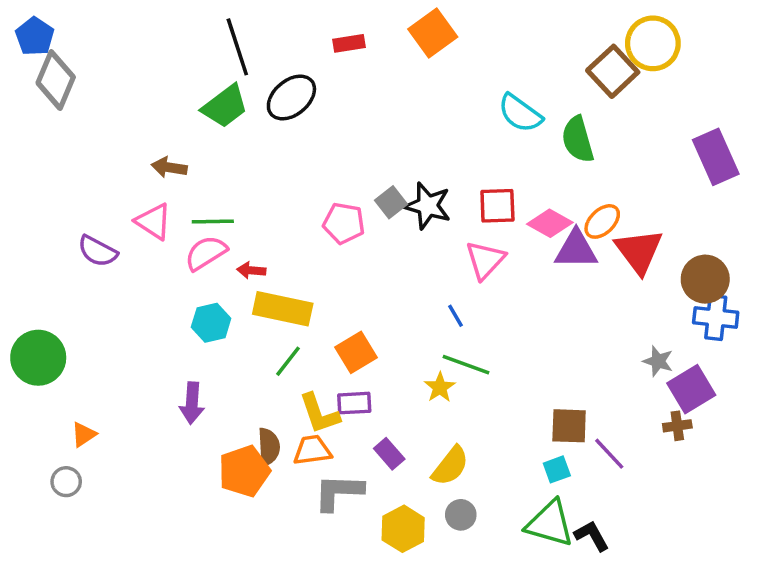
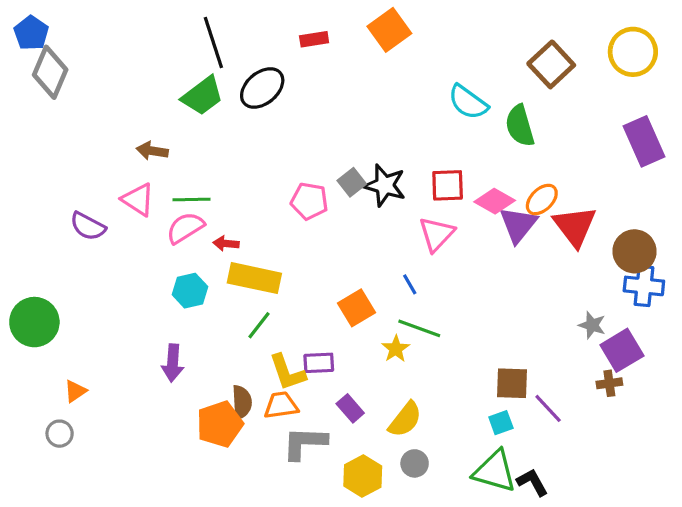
yellow circle: (653, 43) -> (633, 52), moved
purple triangle: (576, 249) -> (518, 225), turned -51
orange square: (356, 352) -> (356, 308), moved

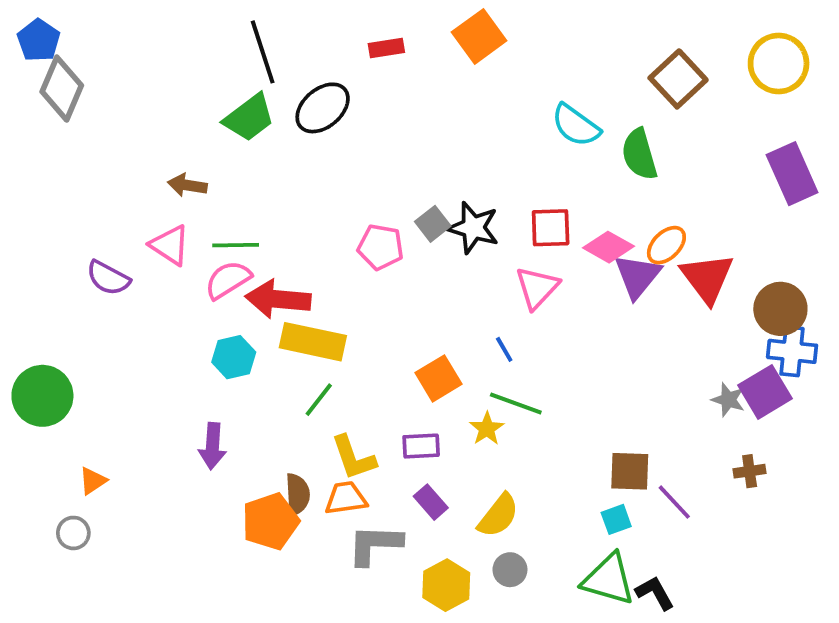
red arrow: (226, 243) -> (278, 299), size x2.0
purple square: (622, 350) -> (765, 392), moved
purple rectangle: (319, 363) -> (421, 446), moved

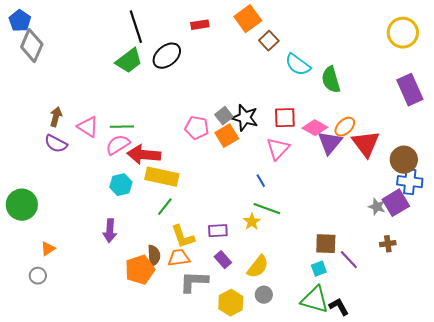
brown square: (678, 79) -> (269, 41), moved, size x0.7
brown arrow: (187, 185) -> (56, 117), moved, turned 96
orange square: (438, 378) -> (227, 136), moved

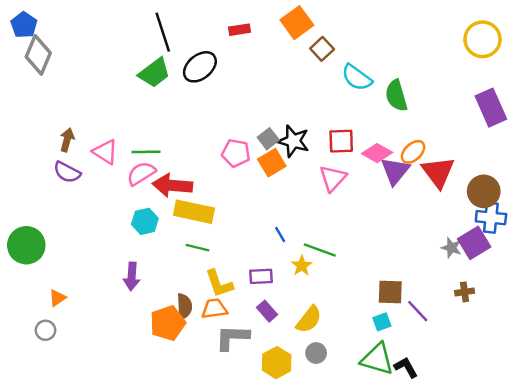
blue line: (261, 181) -> (280, 234), moved
green line: (165, 207) -> (198, 248), turned 66

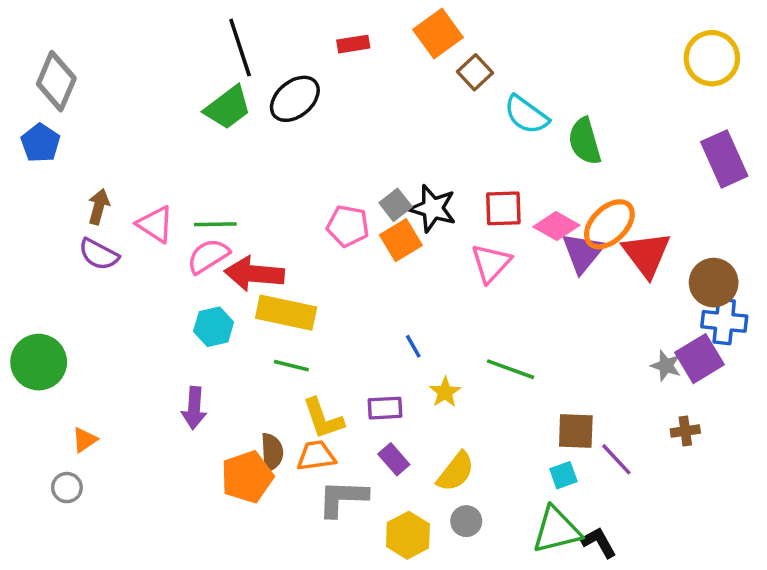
blue pentagon: (24, 25) -> (40, 143), moved
orange ellipse: (413, 152) -> (609, 224), size x1.4
green line: (320, 250) -> (510, 369), moved
green triangle: (377, 359) -> (556, 530), turned -30

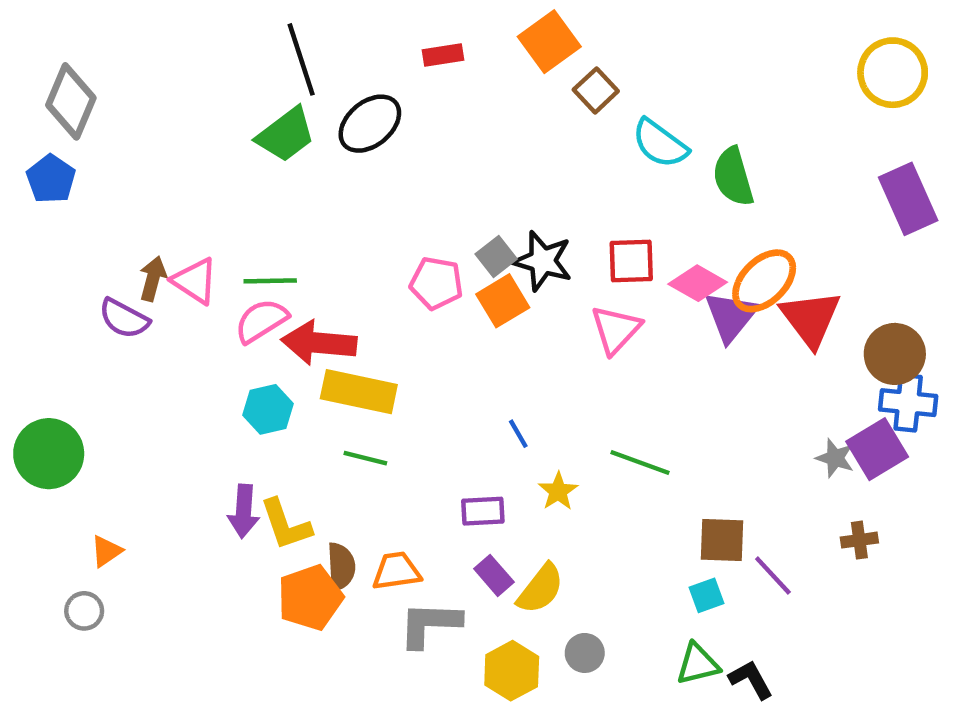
brown arrow: (99, 207) -> (153, 279), moved
yellow L-shape: (323, 419) -> (286, 525), moved
yellow semicircle: (456, 472) -> (540, 589), moved
green triangle: (556, 530) -> (698, 664), size x0.7

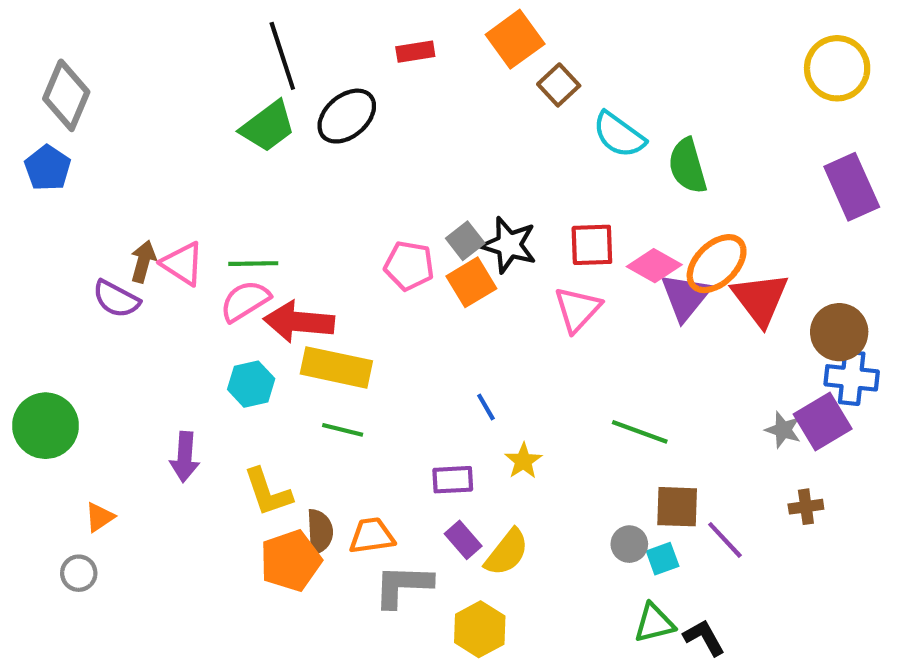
green line: (640, 462) -> (640, 432), moved
purple arrow: (244, 511) -> (185, 457), moved
gray circle: (585, 653) -> (629, 544), moved

